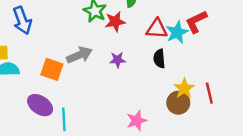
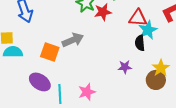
cyan star: (177, 32) -> (148, 30), moved
purple star: (118, 60) -> (125, 67), moved
pink star: (137, 121) -> (87, 92), moved

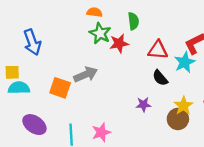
cyan star: (148, 30) -> (185, 62), moved
black semicircle: (140, 43) -> (160, 78), turned -35
purple ellipse: (40, 82) -> (34, 125), moved

